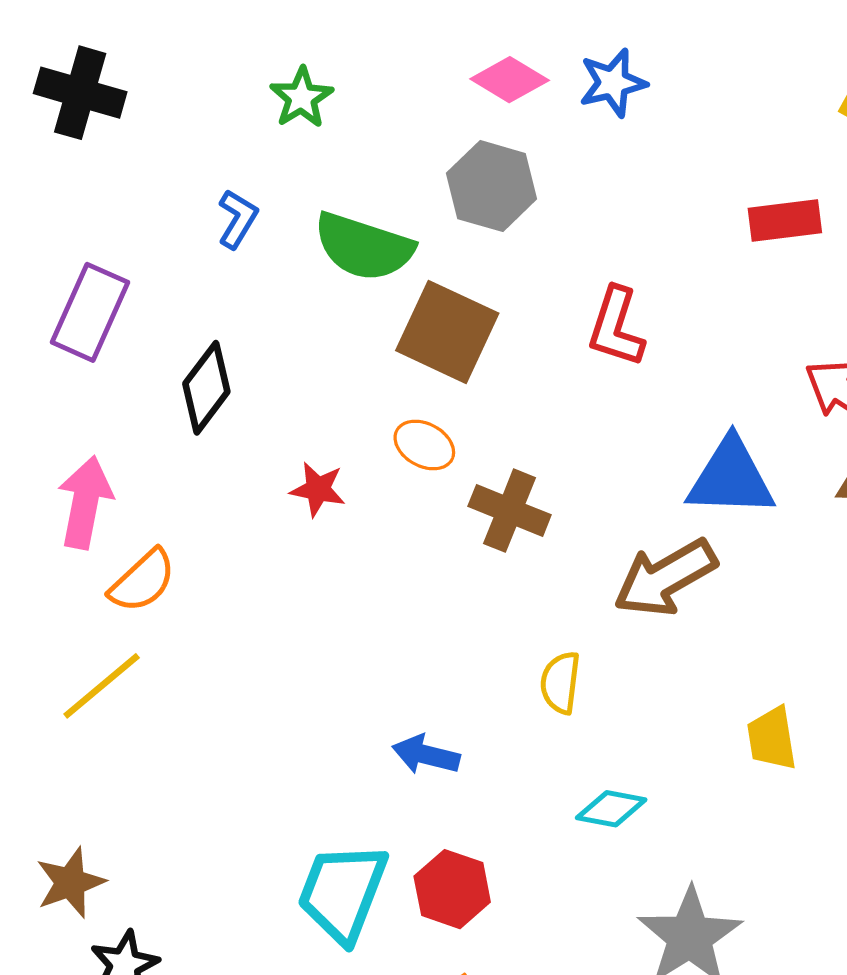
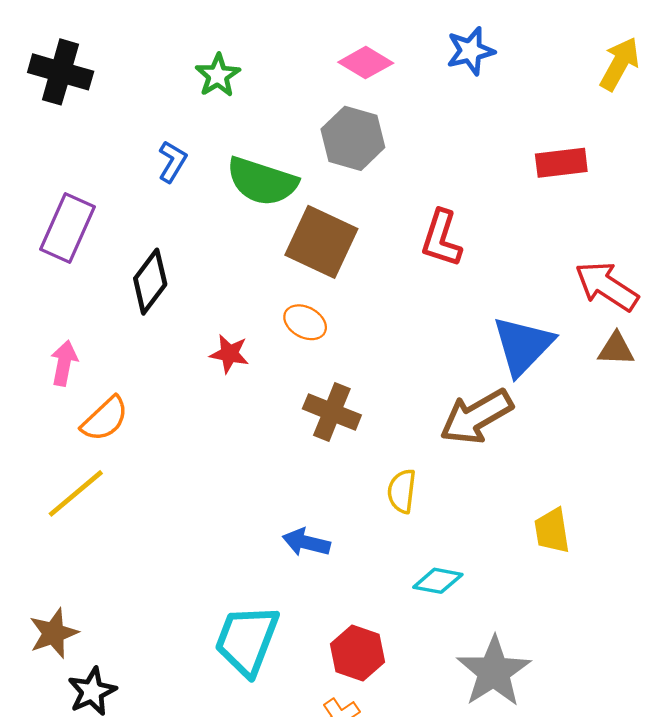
blue star: (613, 83) -> (470, 51), moved
blue triangle: (731, 478) -> (523, 346), turned -48
pink arrow: (85, 502) -> (64, 363), size x0.7
brown cross: (510, 511) -> (332, 412), moved
red hexagon: (452, 889) -> (357, 653), moved

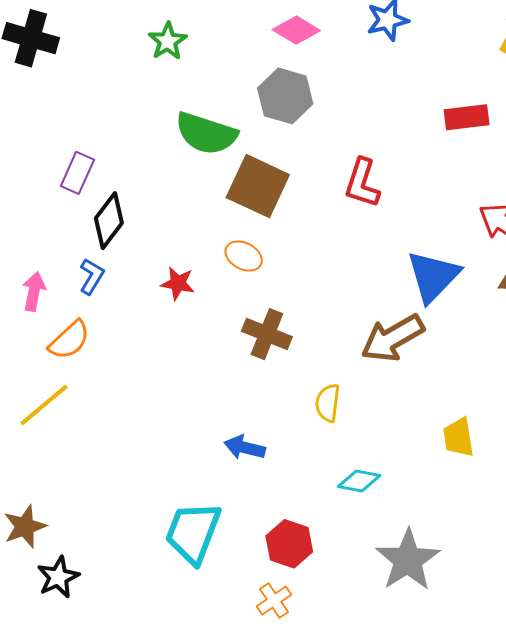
blue L-shape: (172, 162) -> (92, 276), moved
purple rectangle: (68, 228) -> (77, 173), moved, size x0.7

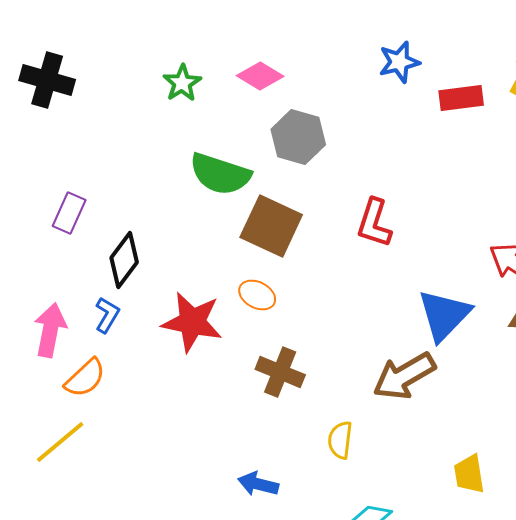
pink diamond: (296, 30) -> (260, 76), moved
red rectangle: (467, 117) -> (461, 98), moved
purple rectangle: (77, 173) -> (69, 213), moved
red star: (178, 283) -> (192, 322), size x1.8
pink arrow: (34, 291) -> (50, 330), size x1.4

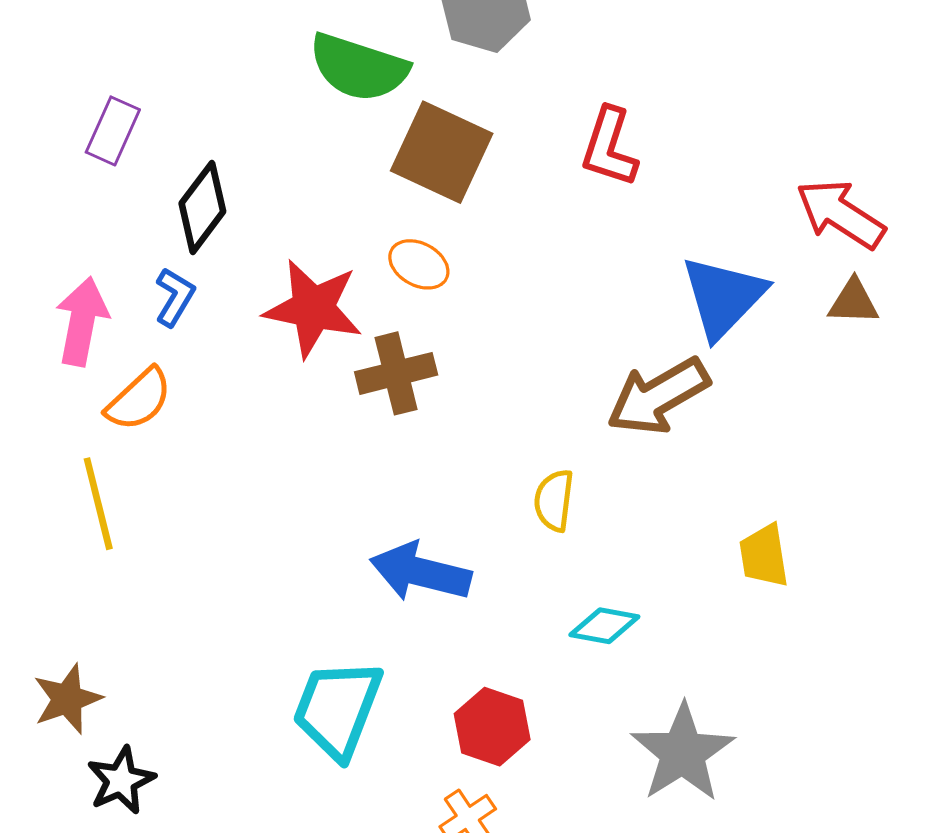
brown cross: (280, 372) -> (396, 373), moved, turned -36
yellow line: (60, 442) -> (98, 504), turned -64
blue arrow: (258, 484) -> (421, 572), size x1.5

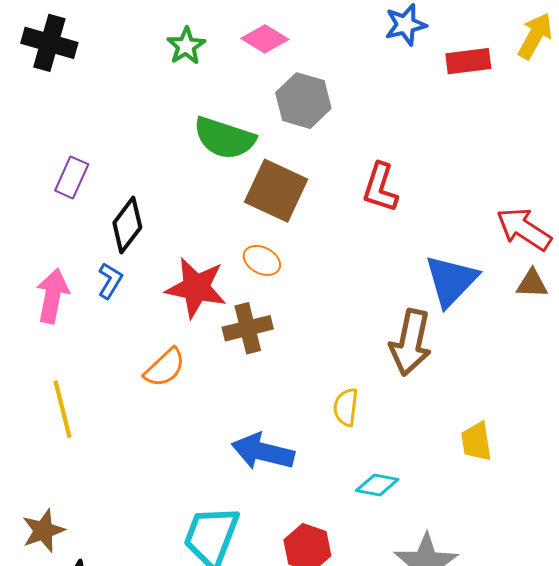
brown arrow: (658, 396) -> (411, 342), turned -48
orange semicircle: (139, 400) -> (165, 368), moved

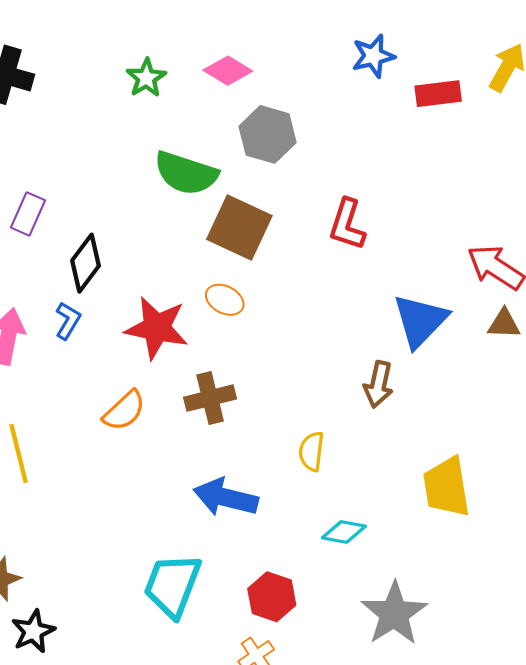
brown cross: (248, 328) -> (210, 398), moved
brown arrow: (411, 342) -> (378, 384), size x0.7
yellow trapezoid: (476, 442) -> (446, 487), size x1.5

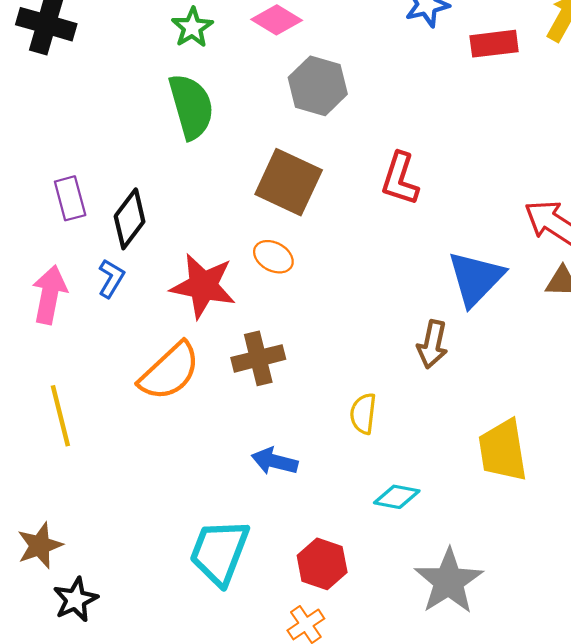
green semicircle: (186, 173) -> (191, 106), moved, turned -124
purple rectangle: (28, 214) -> (70, 198), moved, turned -39
orange semicircle: (124, 411) -> (170, 371), size x1.4
blue arrow: (226, 497) -> (275, 461), size x0.7

